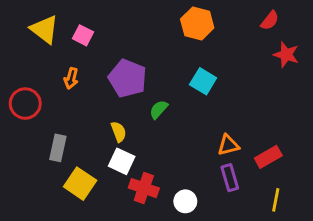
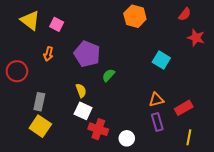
cyan square: (203, 81) -> (161, 60), moved
yellow square: (80, 184) -> (40, 126), moved

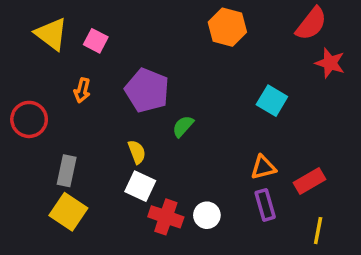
red semicircle: (185, 14) -> (311, 24), size x1.5
white circle: (127, 138) -> (207, 215), moved

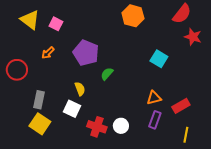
orange arrow: (82, 90) -> (48, 53), turned 32
white square: (140, 186) -> (72, 109), moved
purple rectangle: (265, 205) -> (155, 120), turned 36

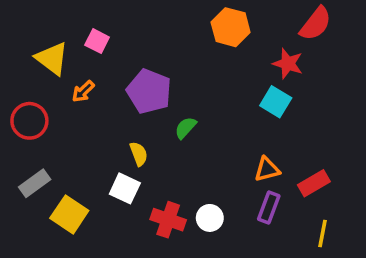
yellow triangle: (30, 20) -> (52, 58), moved
red star: (193, 37) -> (288, 64), moved
gray rectangle: (39, 100) -> (35, 183), moved, turned 42

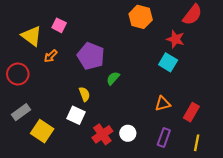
red rectangle: (314, 183) -> (191, 112), turned -30
purple rectangle: (269, 208) -> (164, 137), moved
red cross: (168, 220) -> (102, 134), turned 36

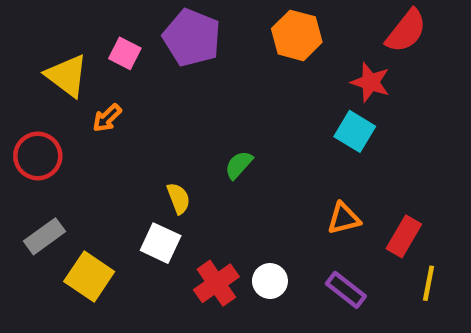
purple pentagon: (91, 56) -> (192, 38), moved
purple rectangle: (164, 137) -> (346, 290), turned -72
yellow line: (197, 143) -> (428, 283), moved

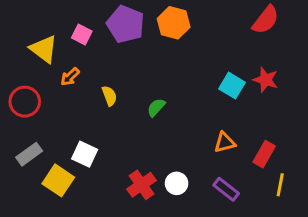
orange hexagon: (297, 35) -> (174, 23), moved
red star: (370, 82) -> (266, 80), moved
yellow semicircle: (178, 198) -> (109, 96), moved
white square: (161, 243) -> (85, 154), moved

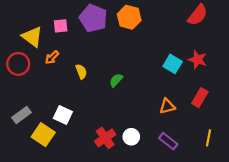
pink square: (82, 34) -> (61, 26), turned -32
red circle: (25, 102) -> (18, 64), moved
red rectangle: (264, 154) -> (200, 98), moved

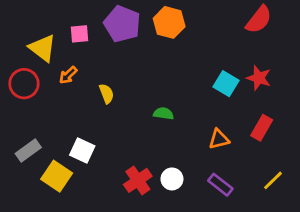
green semicircle: (116, 80) -> (163, 114), moved, turned 56
yellow line: (208, 138) -> (273, 180), turned 35

